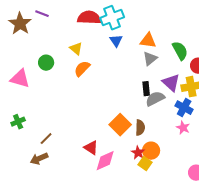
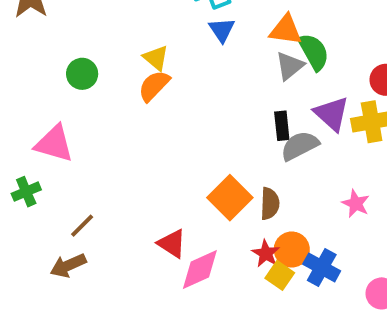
yellow triangle: (76, 49) -> (156, 58), moved
green semicircle: (180, 51) -> (314, 52), moved
pink triangle: (20, 79) -> (54, 144), moved
blue cross: (184, 108) -> (322, 267), moved

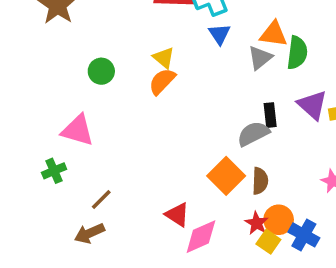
green semicircle: (314, 52) -> (297, 53), turned 36
gray triangle: (290, 66) -> (260, 58), moved
gray semicircle: (300, 146) -> (253, 134), moved

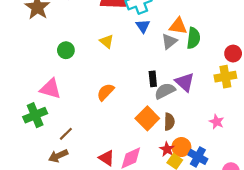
orange semicircle: (162, 81) -> (106, 92), moved
purple triangle: (312, 105) -> (185, 82), moved
black rectangle: (270, 115) -> (153, 79), moved
green cross: (54, 171) -> (35, 115), size x1.5
red triangle: (177, 215) -> (107, 158), moved

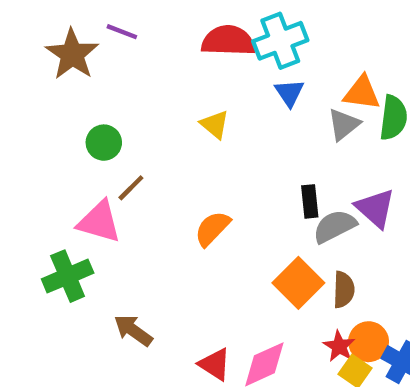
green circle: (66, 50) -> (104, 143), moved
brown line: (66, 134) -> (131, 188), moved
brown arrow: (58, 156) -> (133, 330), moved, turned 60

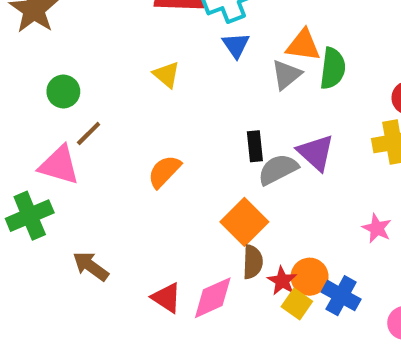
brown semicircle: (344, 290) -> (253, 262), moved

